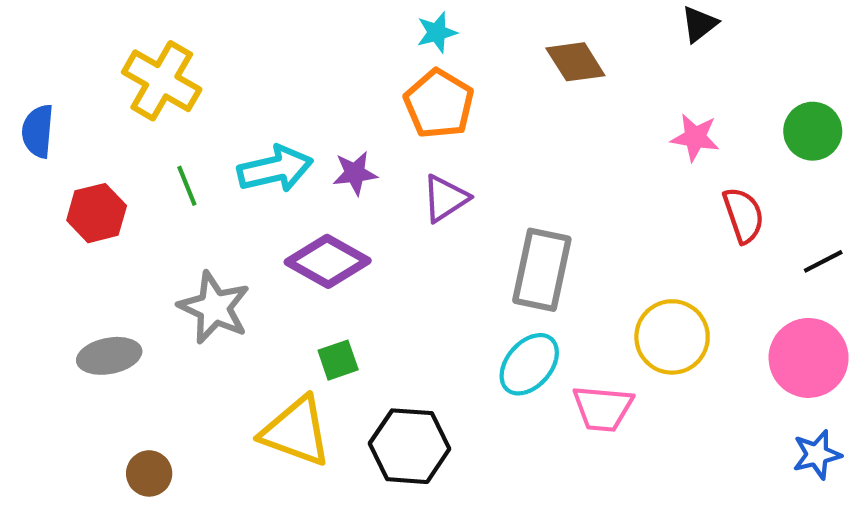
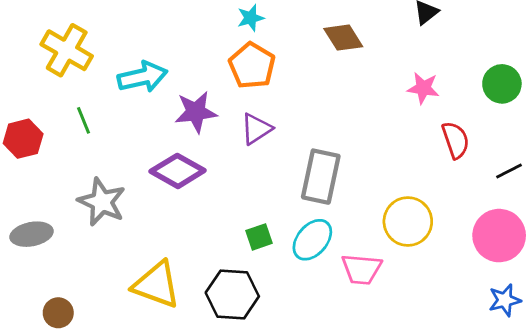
cyan arrow: (275, 169) -> (142, 77), moved
purple star: (355, 173) -> (196, 112), size x1.4
green square: (338, 360) -> (259, 237), moved

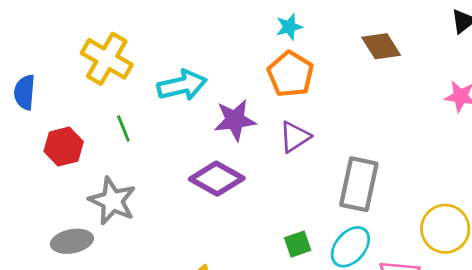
gray star: (102, 202) -> (112, 201), moved

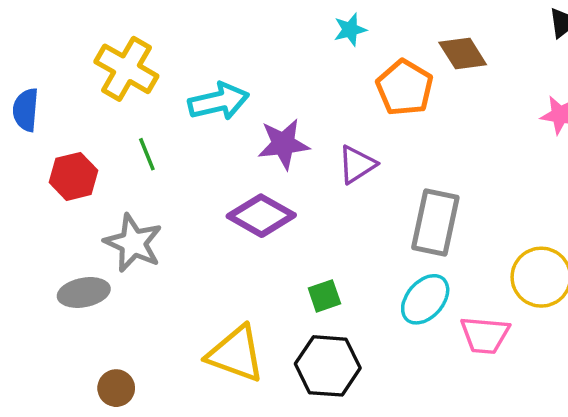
orange pentagon: (291, 74) -> (405, 88), moved
green square: (298, 244) -> (324, 296), moved

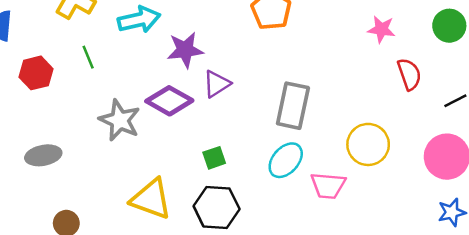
purple triangle: (357, 164) -> (217, 84), moved
gray star: (133, 243) -> (120, 120), moved

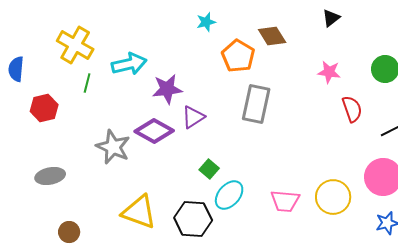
green line: (88, 57) -> (87, 83), moved, turned 36
gray rectangle: (293, 106) -> (256, 104), moved
yellow circle: (368, 144) -> (333, 197), moved
green square: (214, 158) -> (209, 169), moved, turned -30
cyan ellipse: (286, 160) -> (229, 195), moved

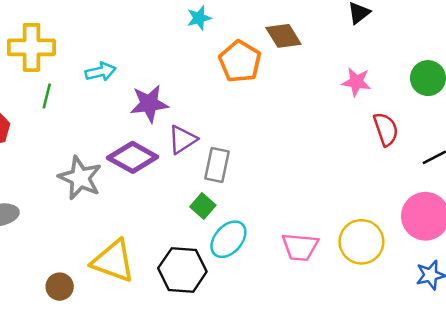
yellow cross: (75, 45) -> (31, 47), turned -30
cyan arrow: (129, 64) -> (101, 72), size x0.7
gray rectangle: (256, 104) -> (217, 165), moved, size x0.7
brown circle: (69, 232) -> (60, 287), moved

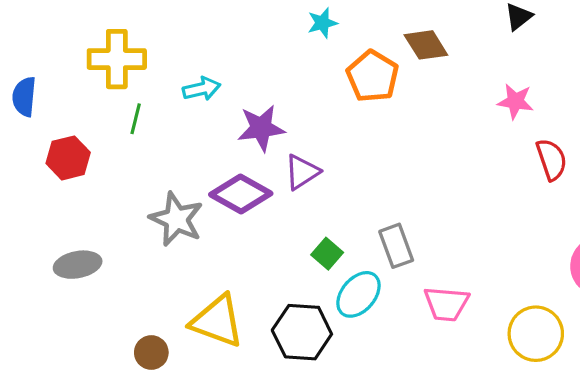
gray rectangle: (217, 165) -> (396, 246), moved, turned -32
yellow circle: (361, 242) -> (536, 334), moved

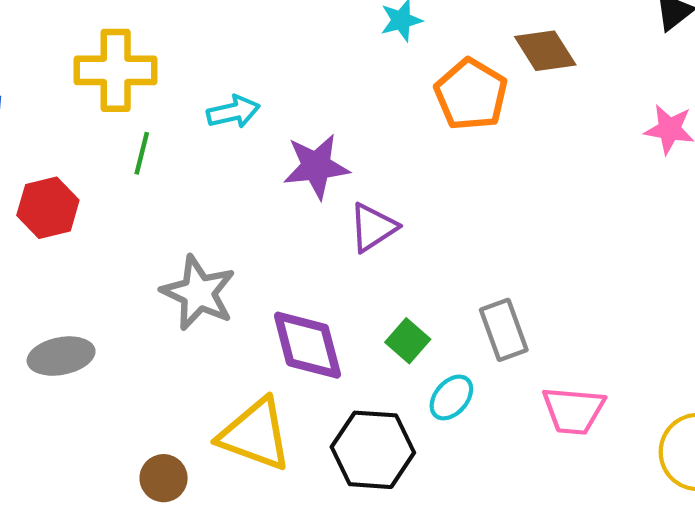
purple diamond: (241, 194) -> (307, 345), moved, turned 46
cyan ellipse: (358, 294) -> (451, 397), size x0.7

